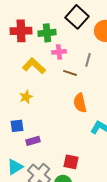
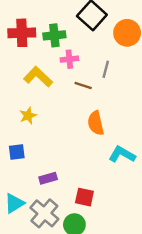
purple rectangle: (33, 141) -> (48, 178), moved

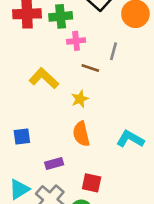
yellow L-shape: (38, 77) -> (44, 78), moved
yellow star: (28, 116) -> (80, 99), moved
orange semicircle: (96, 123) -> (81, 134), moved

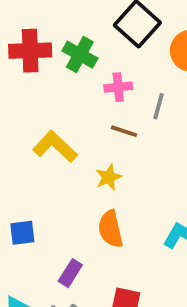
green cross: (61, 16) -> (80, 55), turned 35
pink cross: (76, 41) -> (118, 87), moved
purple rectangle: (54, 164) -> (70, 273), turned -42

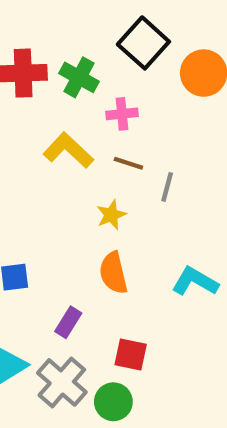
gray line: (158, 106) -> (167, 187), moved
yellow L-shape: (55, 147) -> (68, 150), moved

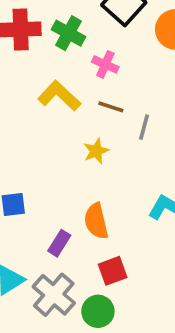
pink cross: (122, 114) -> (105, 64), turned 30
orange semicircle: (113, 273) -> (96, 221), moved
red square: (131, 355) -> (113, 271), turned -32

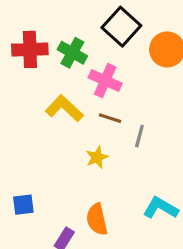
pink cross: (105, 64) -> (105, 81), size x1.4

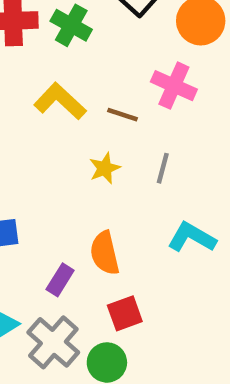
pink cross: (105, 81) -> (174, 86), moved
gray line: (139, 136) -> (163, 168), moved

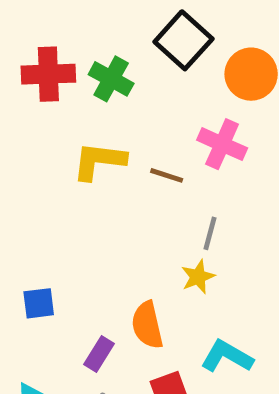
yellow L-shape: (60, 101) -> (99, 161), turned -36
yellow star: (105, 168) -> (198, 277), moved
cyan L-shape: (192, 237) -> (227, 356), moved

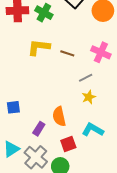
pink cross: (222, 144) -> (101, 52), moved
gray line: (210, 233) -> (86, 78), turned 48
yellow star: (198, 277) -> (89, 97), moved

